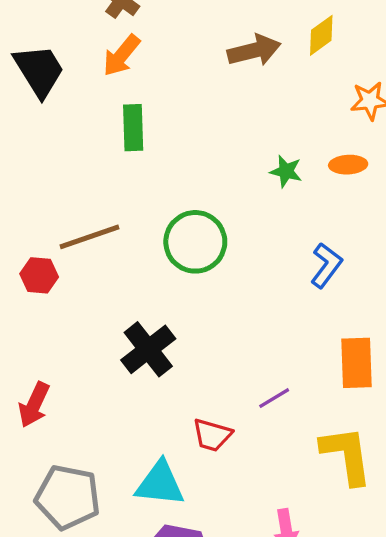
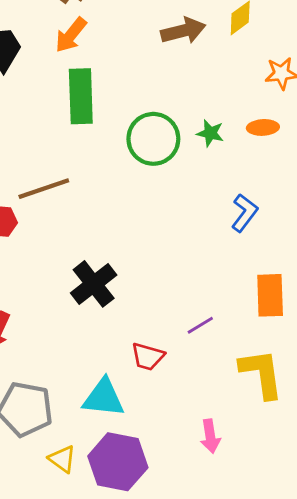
green rectangle: (133, 128) -> (81, 96), size x1.4
green circle: (195, 242) -> (153, 139), moved

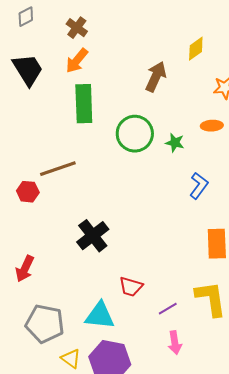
brown arrow: (183, 31) -> (156, 77), moved, turned -52
green star: (210, 133) -> (175, 143), moved
purple line: (200, 325) -> (168, 309), moved

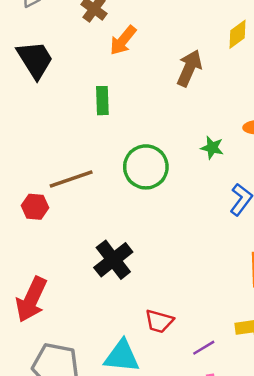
orange arrow: (77, 61) -> (123, 40), moved
green rectangle: (84, 104) -> (102, 101), size x0.6
green circle: (135, 134) -> (146, 167), moved
red arrow: (25, 269) -> (31, 300), size x1.4

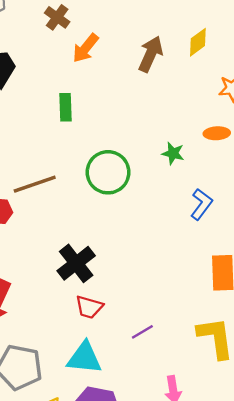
brown arrow: (189, 68) -> (151, 54), moved
red trapezoid: (159, 321) -> (89, 307), moved
purple line: (204, 348) -> (142, 332), moved

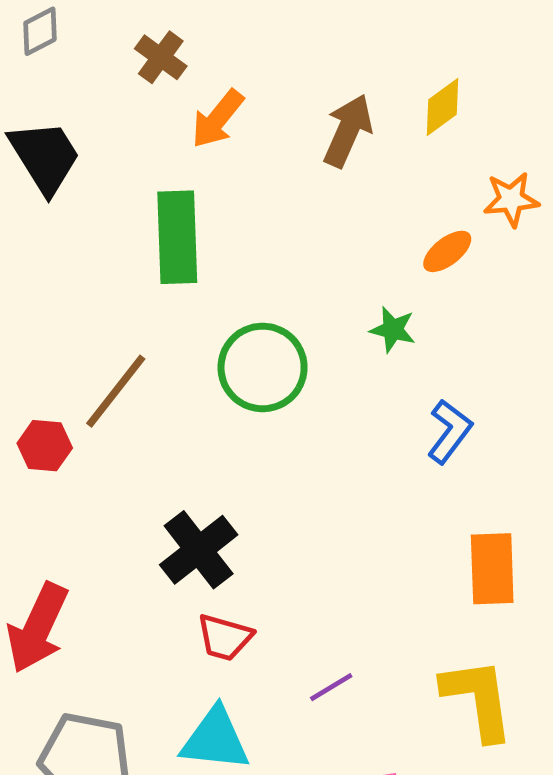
green rectangle: (65, 107) -> (177, 237), size x1.6
orange ellipse: (217, 133) -> (447, 251), moved, turned -35
brown line: (35, 184) -> (116, 391), turned -33

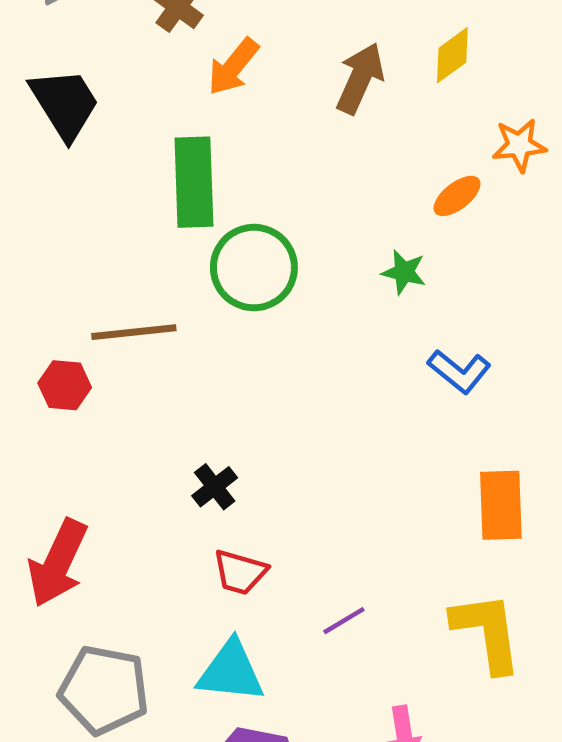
green circle: (263, 367) -> (254, 268), moved
brown line: (116, 391) -> (134, 332), turned 46
blue L-shape: (450, 431) -> (459, 371), turned 92
black cross: (199, 550) -> (215, 487), size x0.6

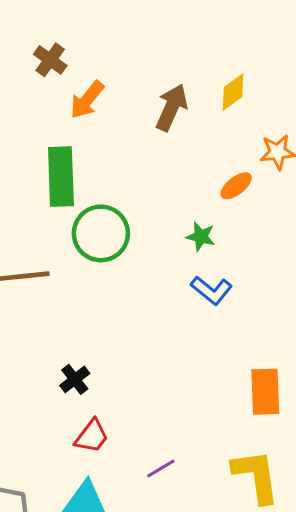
blue L-shape: (459, 371) -> (211, 290), moved
red trapezoid: (240, 572) -> (92, 436), turned -69

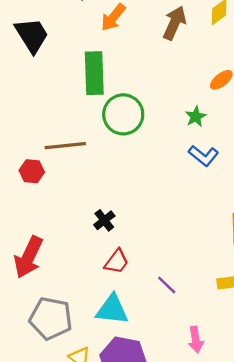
green star: (201, 237) -> (196, 117), turned 30
purple line: (161, 468) -> (167, 285), turned 75

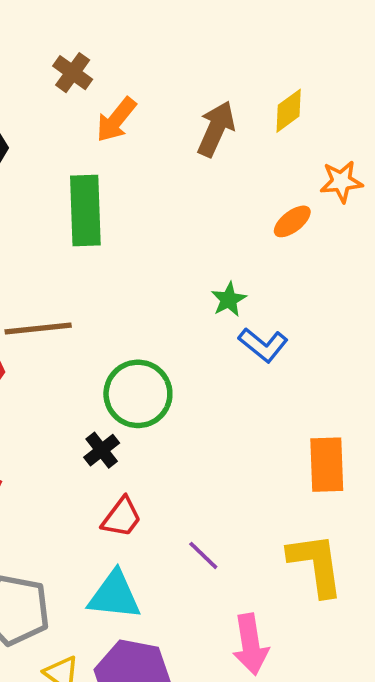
green circle: (123, 114) -> (138, 394), moved
green star: (196, 117) -> (229, 299), moved
pink arrow: (196, 340) -> (251, 644), size x1.4

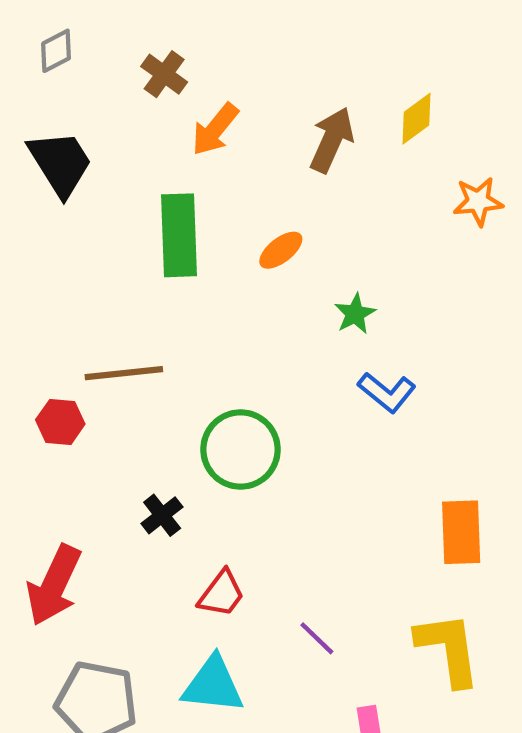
orange ellipse: (292, 221) -> (281, 250), moved
green star: (229, 299) -> (355, 314), moved
black cross: (102, 450) -> (162, 515), moved

